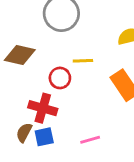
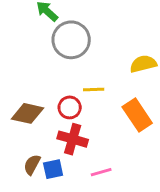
brown diamond: (20, 55) -> (28, 113), moved
red cross: (43, 108) -> (73, 139), moved

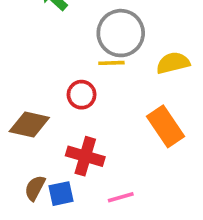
gray circle: (71, 40) -> (121, 33), moved
yellow line: (94, 89) -> (111, 63), moved
red circle: (70, 107) -> (82, 95), moved

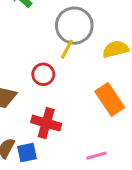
yellow line: (111, 63) -> (67, 49), turned -60
pink line: (121, 197) -> (96, 156), moved

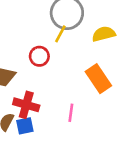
red cross: (46, 123) -> (26, 105), moved
pink line: (96, 156) -> (71, 113), moved, turned -66

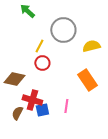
yellow line: (60, 34) -> (39, 46), moved
blue square: (25, 126) -> (42, 110), moved

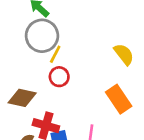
gray circle: (63, 30) -> (42, 36), moved
yellow semicircle: (91, 46) -> (124, 54), turned 66

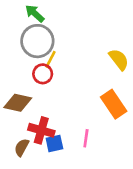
red circle: (59, 77) -> (43, 74), moved

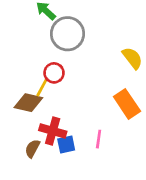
gray circle: (37, 41) -> (68, 34), moved
yellow line: (51, 59) -> (42, 88), moved

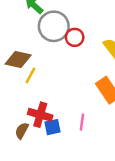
red circle: (54, 73) -> (75, 37), moved
brown diamond: (28, 103) -> (18, 59), moved

